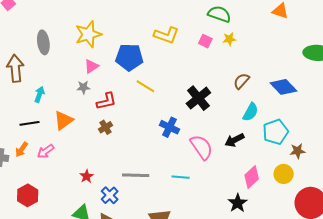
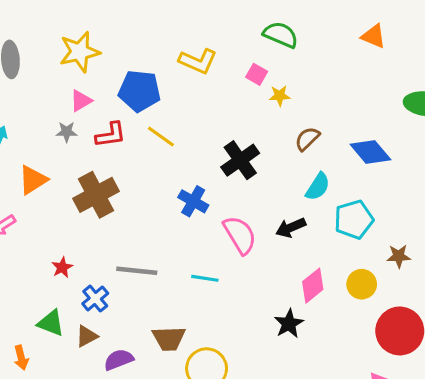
yellow star: (229, 39) -> (280, 96), moved
red L-shape: (106, 101) -> (111, 135), moved
brown cross: (105, 127) -> (96, 195), size x2.0
brown star: (298, 151) -> (399, 256), moved

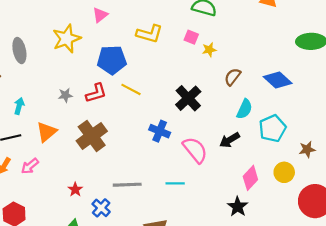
pink triangle: (81, 101) -> (100, 15), moved

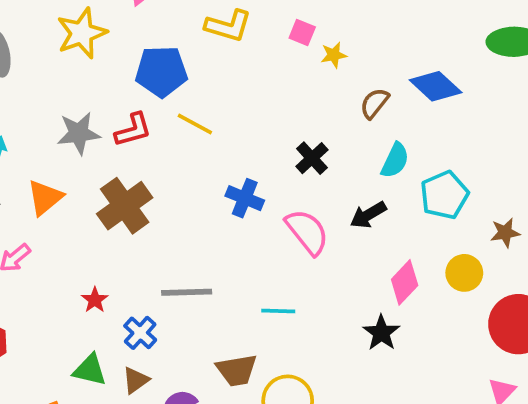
blue diamond: (278, 80) -> (436, 86), moved
gray star: (65, 95) -> (79, 133), size x1.6
black cross: (188, 98) -> (312, 158), moved, size x0.7
cyan line: (175, 183) -> (278, 311), moved

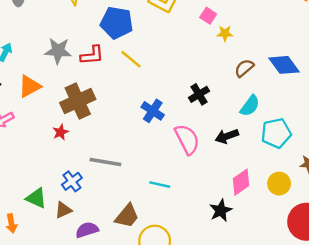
red star: (95, 300) -> (60, 132), moved
brown trapezoid: (237, 370) -> (127, 216), turned -52

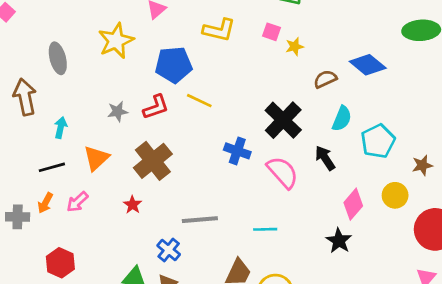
gray star: (58, 51) -> (118, 111), size x0.7
brown semicircle: (244, 68) -> (325, 79), turned 30
black cross: (199, 94) -> (283, 120), size x1.6
red star: (60, 132) -> (133, 205), moved
black arrow: (227, 136) -> (325, 158), turned 90

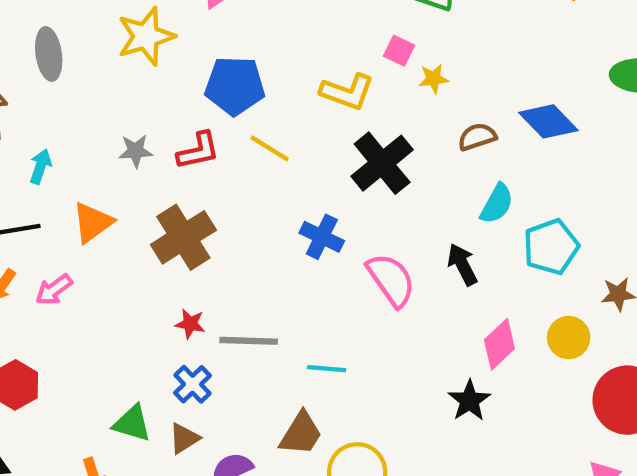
yellow L-shape: (219, 30) -> (347, 92), moved
black cross: (283, 120) -> (382, 163), moved
red star: (133, 205) -> (190, 324), moved, turned -30
cyan line: (265, 229) -> (327, 369), moved

